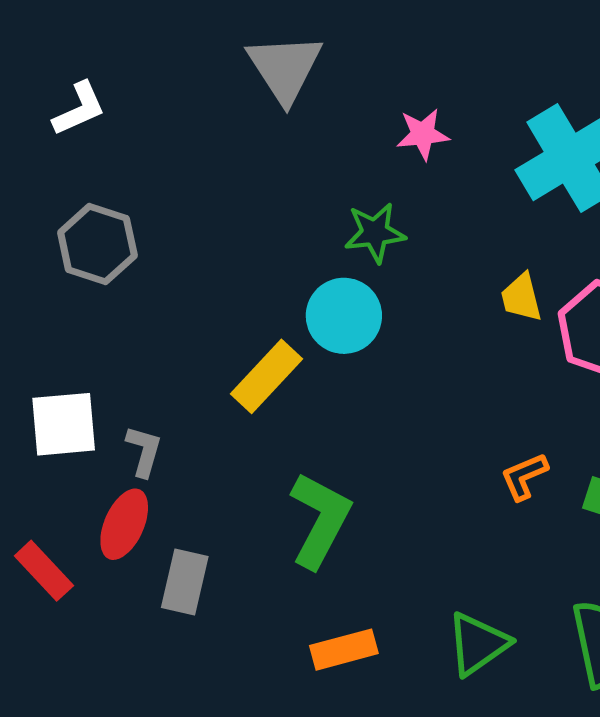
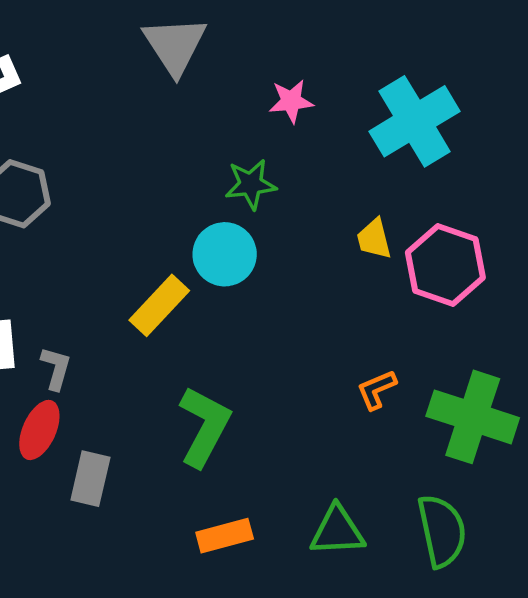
green triangle: (478, 644) -> (337, 531), turned 32

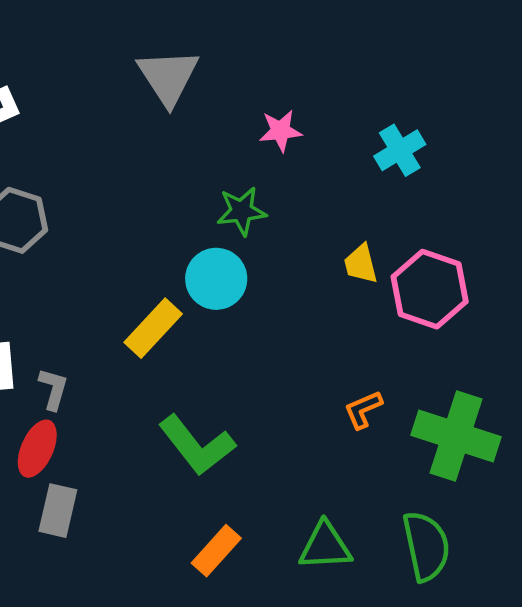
cyan cross: (415, 121) -> (400, 150), size x0.6
green L-shape: (204, 426) -> (197, 445), turned 114
gray rectangle: (90, 479) -> (58, 511), moved
orange rectangle: (225, 536) -> (216, 551), turned -33

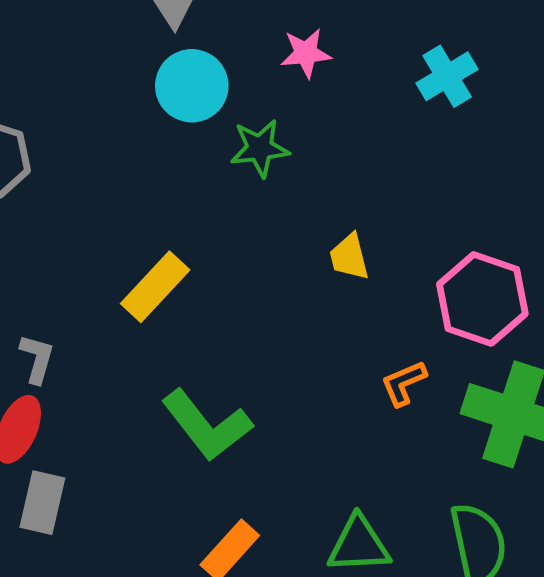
yellow trapezoid: (361, 264) -> (349, 257), moved
cyan circle: (216, 279) -> (192, 86), moved
pink hexagon: (430, 289) -> (482, 299), moved

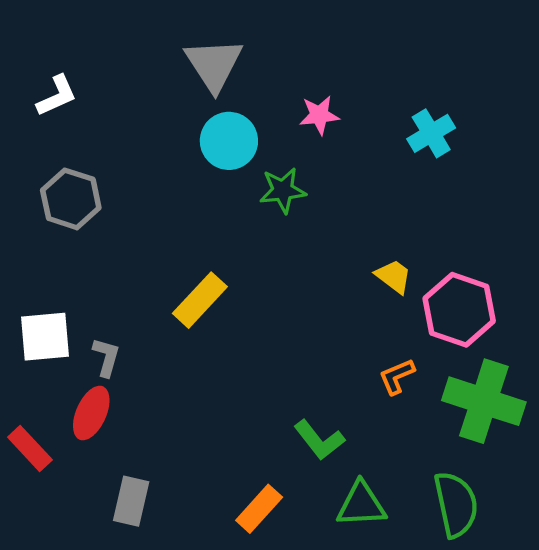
yellow trapezoid: (349, 257) -> (394, 276), moved, turned 141
green L-shape: (207, 425) -> (319, 440), moved, size x0.7
gray rectangle: (42, 503) -> (131, 501), moved

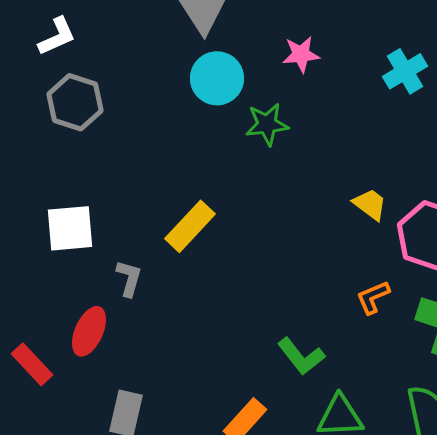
gray hexagon: (71, 199) -> (75, 102), moved
white square: (45, 337) -> (70, 228), moved
gray L-shape: (106, 357) -> (129, 278), moved

